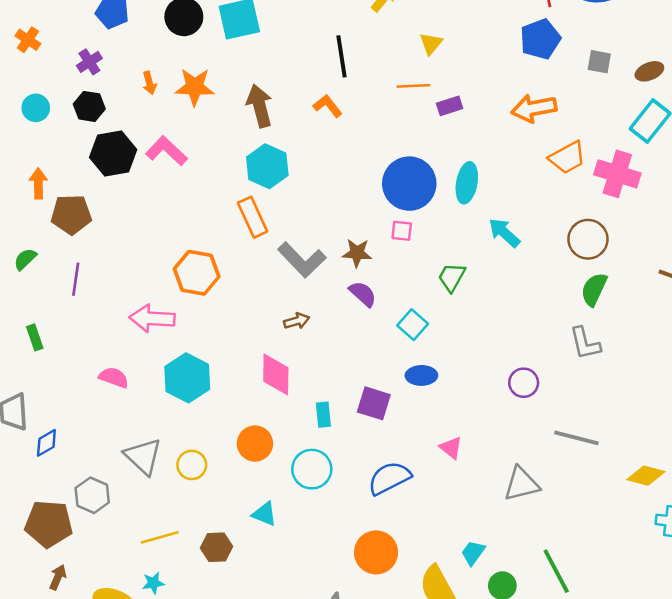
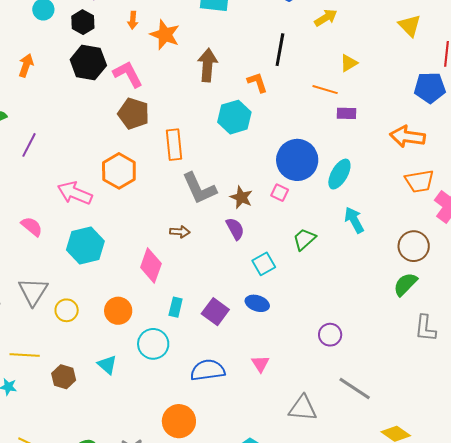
cyan hexagon: (267, 166) -> (234, 117), moved
brown pentagon: (71, 214) -> (134, 114), moved
gray L-shape: (585, 343) -> (425, 328), moved

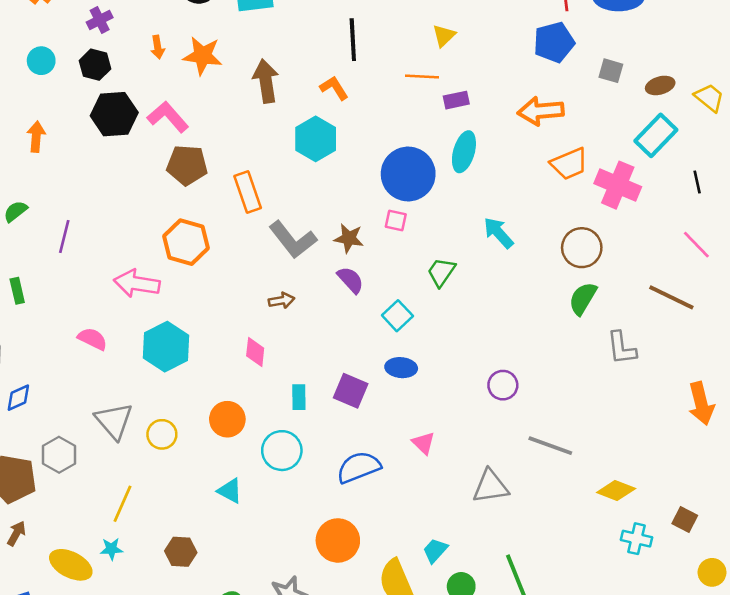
cyan ellipse: (339, 174) -> (464, 152), moved
pink diamond: (151, 265) -> (255, 352), size x0.7
yellow line: (25, 355) -> (123, 504), turned -56
brown hexagon: (64, 377) -> (181, 552), moved

